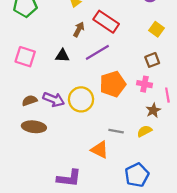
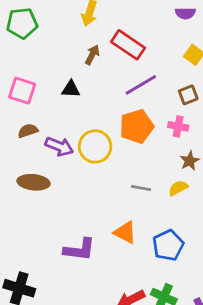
purple line: (97, 52) -> (141, 85), moved
brown semicircle: (30, 100) -> (28, 131), moved
orange triangle: (100, 150) -> (125, 232), moved

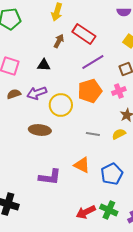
pink cross: (178, 126) -> (119, 91), turned -32
purple arrow: (59, 146) -> (37, 93), moved, turned 138
brown ellipse: (34, 182) -> (40, 130), moved

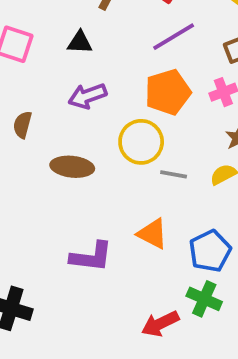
purple arrow: (37, 93) -> (87, 96), moved
brown semicircle: (14, 94) -> (22, 125), moved, turned -56
yellow circle: (61, 105) -> (141, 142), moved
green cross: (109, 210) -> (204, 299), moved

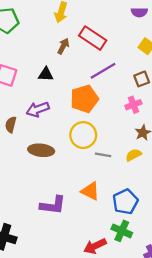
orange pentagon: (168, 92) -> (84, 99), moved
purple arrow: (87, 96) -> (38, 109), moved

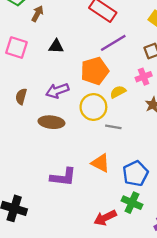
brown arrow: (63, 46) -> (37, 14), moved
purple arrow: (38, 109) -> (57, 91), moved
yellow semicircle: (133, 155) -> (118, 92), moved

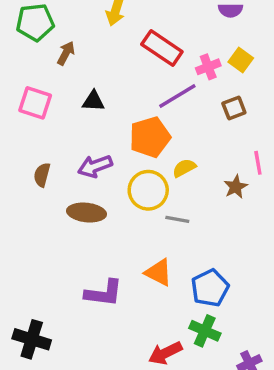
pink cross: (144, 77) -> (208, 67), moved

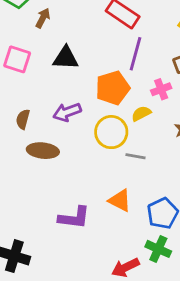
pink cross: (208, 67) -> (161, 89), moved
purple line: (177, 96) -> (135, 54), turned -44
black triangle: (93, 101) -> (66, 58), size x1.4
brown ellipse: (87, 213) -> (43, 151), moved

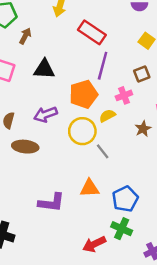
gray line: (135, 156) -> (103, 151), turned 42
orange triangle: (120, 200) -> (89, 188), turned -30

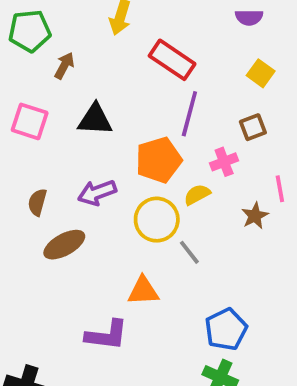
brown ellipse: (25, 147) -> (64, 245), turned -35
orange triangle: (89, 188) -> (143, 291), moved

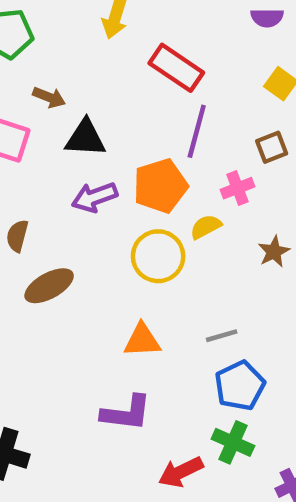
brown arrow: (64, 66) -> (49, 97), moved, turned 84
purple arrow: (97, 193) -> (94, 197), moved
gray line: (189, 252) -> (222, 336), moved, turned -68
purple L-shape: (107, 335) -> (126, 413), moved

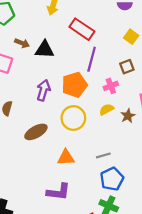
black triangle: (85, 138) -> (44, 50), moved
purple arrow: (94, 197) -> (43, 90), turned 126
yellow semicircle: (206, 227) -> (107, 109), moved
brown ellipse: (49, 286) -> (36, 132), moved

